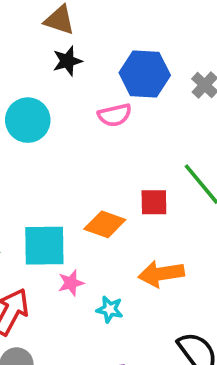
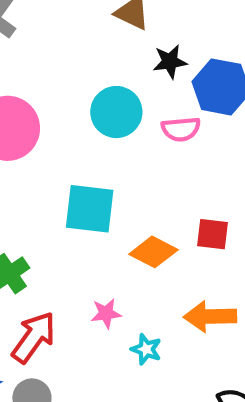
black star: (67, 61) -> (170, 62), moved
cyan circle: (28, 120) -> (116, 112), moved
cyan square: (44, 246) -> (90, 209), moved

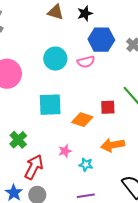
black star: (170, 62) -> (85, 13), moved

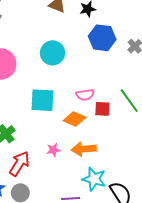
pink semicircle: (86, 62) -> (85, 95), moved
orange arrow: (113, 145) -> (84, 149), moved
cyan star: (86, 165) -> (94, 179), moved, size x1.6

